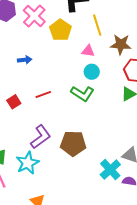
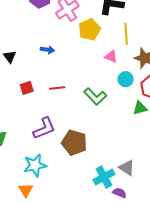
cyan circle: (92, 72) -> (126, 79), moved
cyan star: (28, 163) -> (35, 165), moved

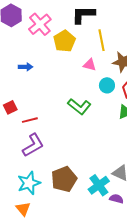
red line: (57, 88) -> (30, 120), moved
brown pentagon: (74, 143) -> (64, 179), moved, turned -30

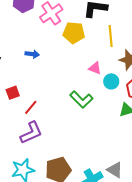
yellow pentagon: (64, 41) -> (74, 33), turned 30
pink triangle: (90, 65) -> (95, 68), moved
red line: (30, 120) -> (31, 107), turned -42

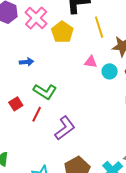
yellow pentagon: (74, 33) -> (62, 32), turned -30
green L-shape: (81, 99) -> (45, 92), moved
purple L-shape: (31, 133) -> (65, 128), moved

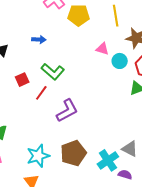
yellow pentagon: (62, 32) -> (79, 15), turned 30

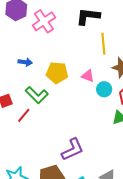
yellow pentagon: (79, 15) -> (57, 73), moved
purple L-shape: (67, 111) -> (73, 149), moved

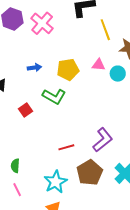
red line: (24, 115) -> (66, 147), moved, turned 49

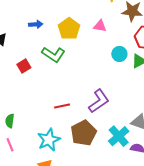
yellow pentagon: (68, 70) -> (69, 29), turned -30
cyan circle: (118, 74) -> (119, 54), moved

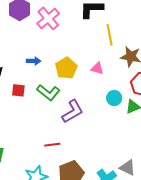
red square: (24, 66) -> (18, 90), moved, turned 32
purple L-shape: (99, 101) -> (73, 111), moved

